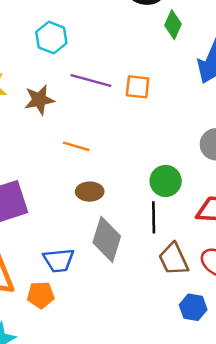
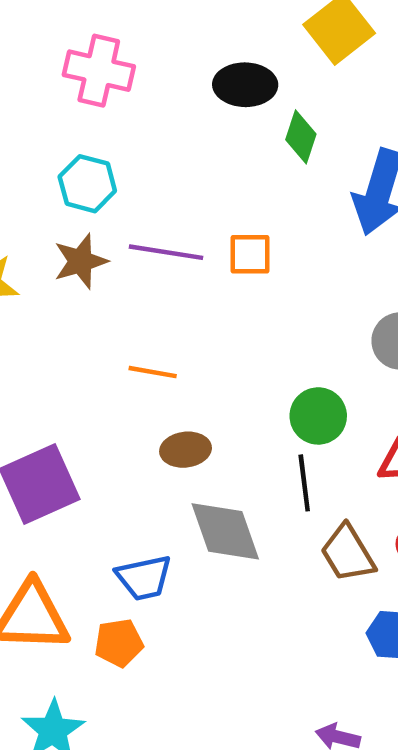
brown star: (39, 100) -> (80, 261), moved
gray diamond: (107, 239) -> (225, 531), turned -30

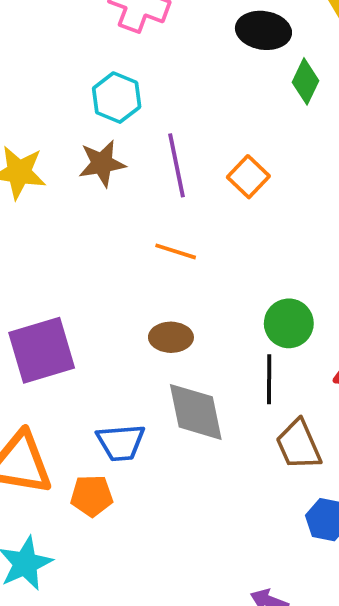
purple line: (166, 252) -> (176, 165), turned 62
orange square: (250, 254) -> (248, 177), turned 36
orange line: (153, 372) -> (176, 251), moved

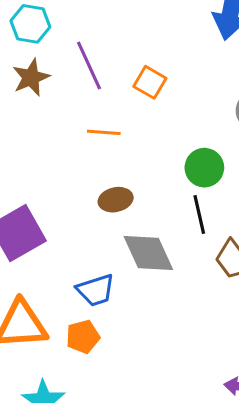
orange square: (248, 177) -> (150, 82), moved

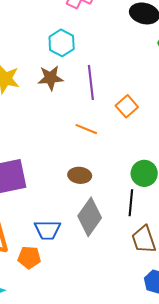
gray diamond: (148, 253) -> (90, 217), turned 42

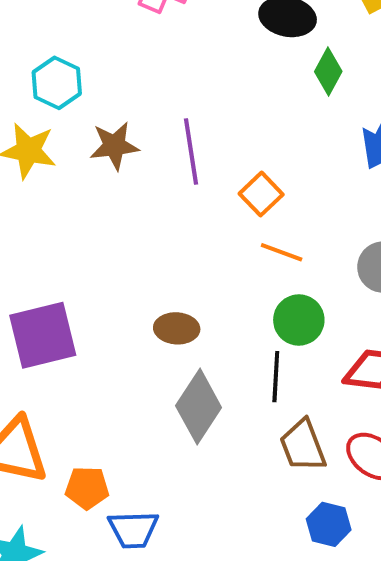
cyan hexagon: (62, 43) -> (57, 83), moved
orange line: (86, 129) -> (282, 252), moved
blue trapezoid: (47, 230) -> (133, 529), moved

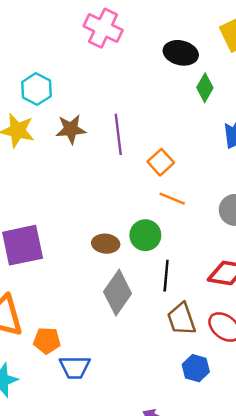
green circle: (299, 320) -> (145, 235), moved

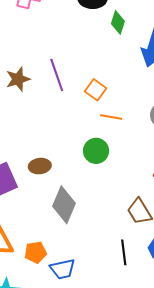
brown ellipse: (106, 244) -> (40, 166), moved
black line: (166, 276) -> (124, 252), moved
gray diamond: (118, 293) -> (64, 205), moved

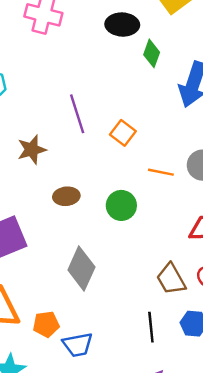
brown star: (18, 79) -> (32, 150), moved
orange line: (111, 117) -> (161, 172), moved
brown ellipse: (40, 166) -> (66, 196), moved

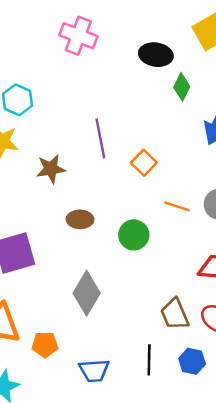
blue trapezoid: (78, 345) -> (94, 371), moved

